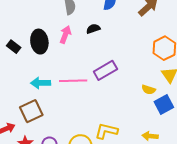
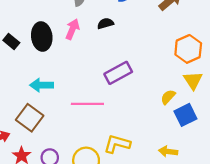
pink line: (73, 81) -> (87, 104), moved
yellow semicircle: (149, 90) -> (168, 97), turned 112
brown square: (31, 111) -> (30, 118), turned -30

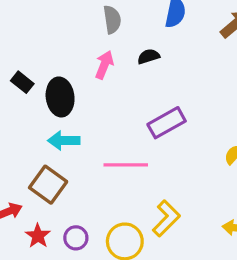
black ellipse: (42, 37) -> (60, 97), moved
yellow L-shape: (117, 144) -> (166, 218), turned 120

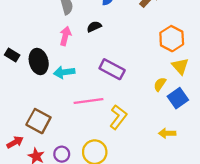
purple rectangle: (167, 123) -> (112, 69), turned 65
cyan arrow: (64, 141) -> (64, 72), moved
yellow L-shape: (166, 218) -> (118, 117), moved

